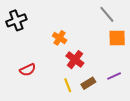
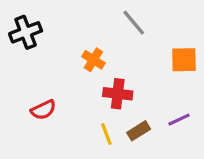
gray line: (107, 14) -> (134, 23), moved
red cross: (75, 60) -> (118, 94), turned -30

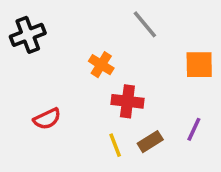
purple line: (179, 120) -> (194, 129), turned -40

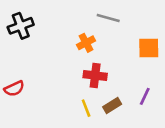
gray line: (145, 24) -> (108, 18), turned -35
orange cross: (101, 65) -> (86, 43), moved, turned 30
red semicircle: (47, 119) -> (14, 89), moved

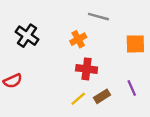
black cross: (21, 26) -> (27, 36), moved, turned -35
purple line: (145, 96) -> (132, 88), turned -49
yellow line: (86, 108) -> (78, 99), turned 70

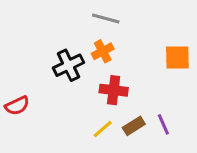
gray line: (98, 17) -> (106, 19), moved
black cross: (27, 36) -> (68, 65), moved, turned 30
purple line: (132, 88) -> (163, 124), moved

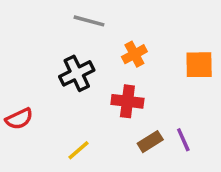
gray line: (106, 19) -> (89, 21), moved
orange cross: (103, 51) -> (134, 54), moved
yellow line: (103, 129) -> (79, 150), moved

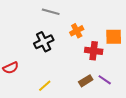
red cross: (127, 101) -> (94, 51), moved
purple line: (183, 140) -> (105, 80), turned -32

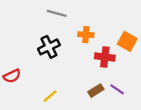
orange cross: (77, 31) -> (86, 35), turned 32
orange square: (114, 37) -> (127, 41), turned 30

